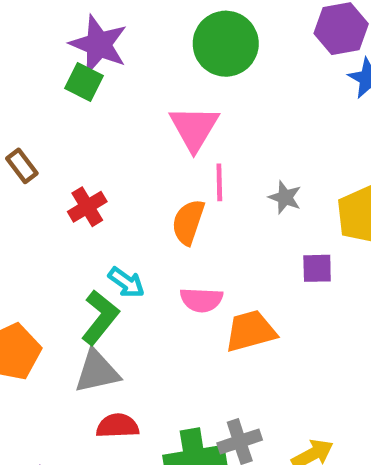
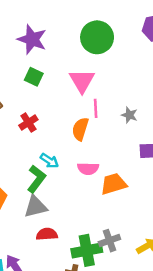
green square: (84, 82) -> (34, 77), moved

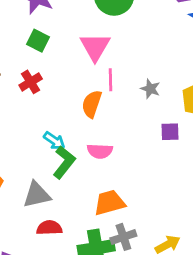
red cross: (28, 123) -> (31, 82), moved
green L-shape: (36, 179) -> (64, 162), moved
orange trapezoid: (114, 184) -> (109, 203), moved

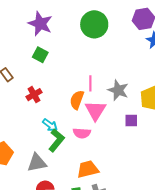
pink triangle: (95, 47) -> (96, 110), moved
red cross: (31, 82) -> (34, 95), moved
gray star: (150, 89) -> (118, 90), size x1.5

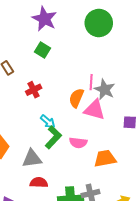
gray star: (118, 90) -> (105, 89), moved
pink triangle: (96, 110) -> (94, 110), turned -50
pink semicircle: (82, 133) -> (78, 143), moved
orange trapezoid: (88, 169) -> (105, 158), moved

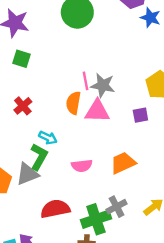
green L-shape: (53, 137) -> (39, 157), moved
pink semicircle: (78, 143) -> (82, 166), moved
gray triangle: (32, 159) -> (27, 174), moved
red semicircle: (39, 182) -> (55, 209), size x1.4

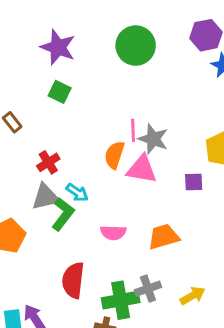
red cross: (23, 106) -> (48, 162), moved
gray triangle: (27, 174) -> (46, 197), moved
red semicircle: (55, 209) -> (73, 280), turned -80

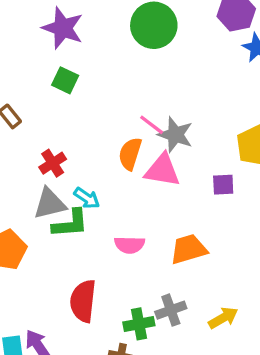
pink line: (133, 130) -> (152, 125), turned -50
green L-shape: (63, 214) -> (70, 224), turned 48
green cross: (121, 300) -> (139, 324), size x0.7

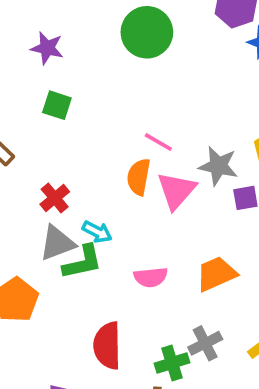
purple star: (63, 28) -> (47, 48), size x0.7
gray star: (175, 135) -> (218, 166), moved
pink triangle: (162, 170) -> (176, 191), turned -51

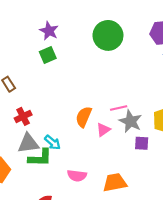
green square: (57, 105) -> (48, 55), moved, turned 35
pink line: (158, 142) -> (119, 108), moved, turned -56
pink triangle: (176, 191) -> (103, 130), size x0.6
red cross: (55, 198) -> (23, 116), moved

